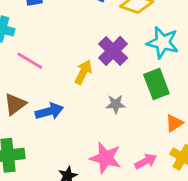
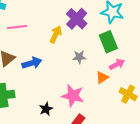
pink line: (30, 61) -> (17, 27), turned -36
orange triangle: (174, 123) -> (102, 77), moved
pink arrow: (146, 161) -> (117, 64), moved

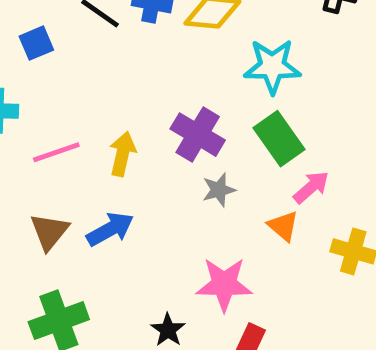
purple cross: (77, 19) -> (198, 135), moved
yellow arrow: (56, 34) -> (123, 154), moved
orange triangle: (102, 77) -> (283, 226), turned -32

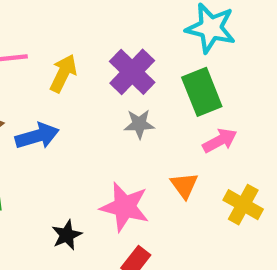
orange triangle: (283, 226) -> (184, 185), moved

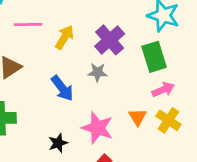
gray star: (139, 124) -> (98, 72), moved
blue arrow: (37, 136) -> (62, 88), moved, turned 64
yellow cross: (243, 205) -> (168, 120), moved

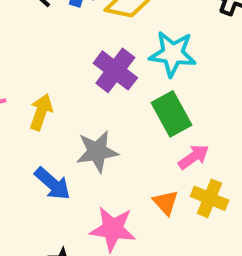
purple cross: (110, 40) -> (115, 70), moved
gray star: (98, 72) -> (97, 151), size x1.5

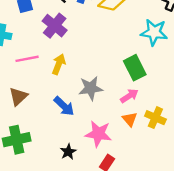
cyan star: (173, 54) -> (154, 32), moved
purple cross: (115, 70) -> (55, 26), moved
pink arrow: (194, 157) -> (129, 96), moved

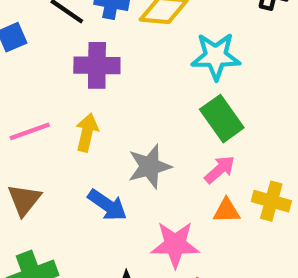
purple cross: (55, 26) -> (97, 65), moved, turned -30
cyan star: (154, 32) -> (216, 56), moved
orange triangle: (130, 119) -> (226, 211), turned -42

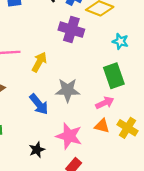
cyan star: (216, 56) -> (120, 41), size x0.6
purple cross: (97, 65) -> (71, 30), moved

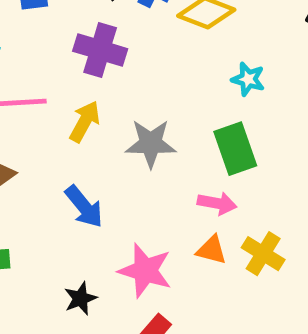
purple cross: (71, 30) -> (100, 50), moved
gray star: (68, 90) -> (151, 143), moved
pink arrow: (105, 103) -> (217, 203), turned 36

